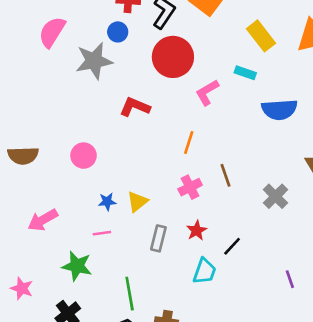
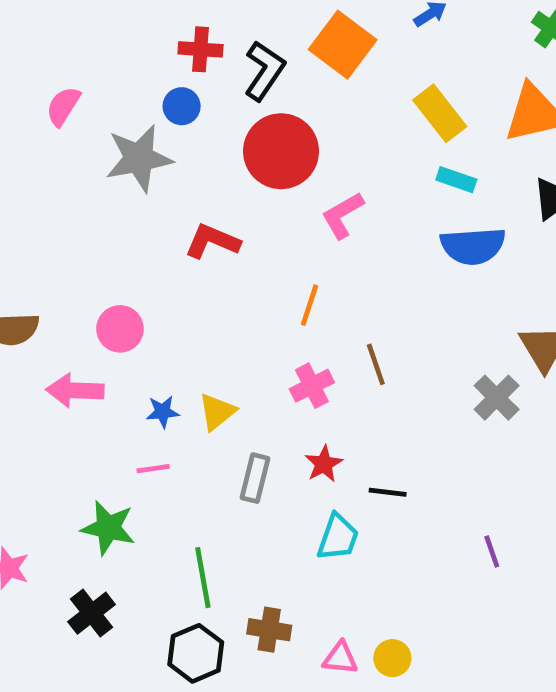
pink semicircle: (52, 32) -> (63, 106), size x0.7
cyan rectangle: (245, 73) -> (456, 180), moved
gray cross: (275, 196) -> (497, 398), moved
pink arrow: (43, 220) -> (75, 390), moved, turned 32
black line: (232, 246) -> (388, 492), turned 54

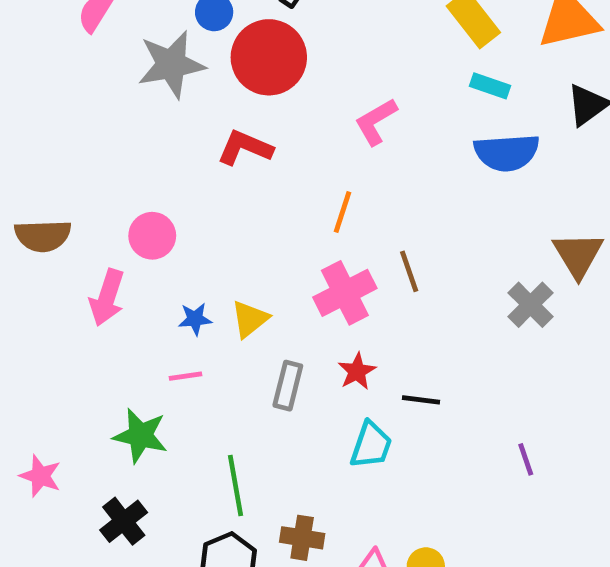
red circle: (281, 151) -> (269, 57), moved
pink cross: (312, 386) -> (345, 293), size x1.4
pink arrow: (75, 390) -> (107, 298), turned -74

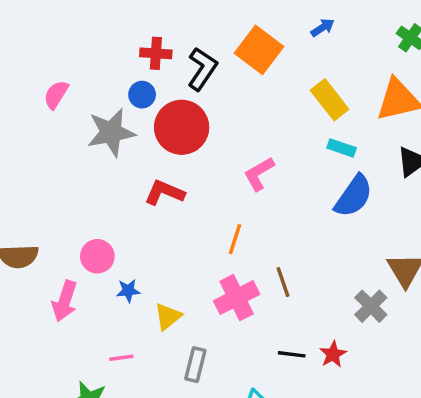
blue semicircle: (507, 152) -> (354, 196), turned -51
blue star: (195, 319) -> (128, 291), moved
red star: (357, 371) -> (333, 354), moved
black line: (421, 400) -> (292, 354), moved

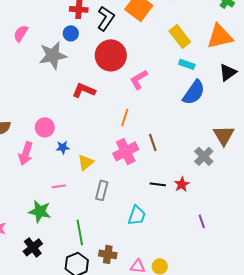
red circle: (182, 127) -> (111, 55), moved

